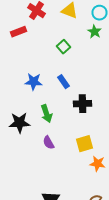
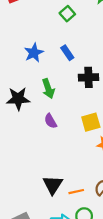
blue star: (34, 82) -> (34, 53), turned -30

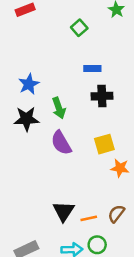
blue star: (34, 53) -> (29, 84), moved
blue rectangle: (67, 53) -> (92, 68), moved, turned -56
purple semicircle: (51, 121) -> (61, 143), size x1.5

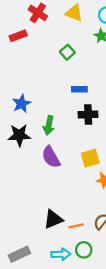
green arrow: (59, 108) -> (49, 125), turned 30
black triangle: (64, 211) -> (53, 219), turned 35

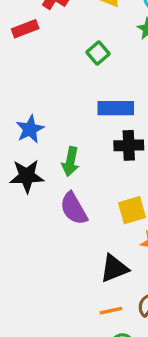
blue rectangle: (79, 89) -> (116, 108), size x1.5
black triangle: (53, 219) -> (114, 268), moved

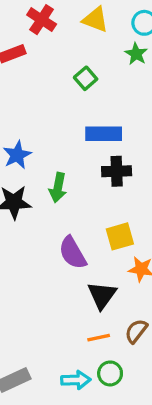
purple semicircle: (74, 209) -> (73, 253), moved
black triangle: (114, 268) -> (102, 295), turned -32

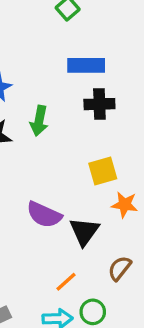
purple semicircle: (73, 253) -> (44, 215), moved, turned -36
orange line: (99, 338) -> (66, 282), moved, turned -30

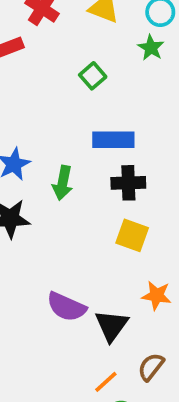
green arrow: (39, 121) -> (63, 183), moved
yellow square: (103, 171) -> (132, 235), moved, turned 36
orange line: (66, 282) -> (106, 382), moved

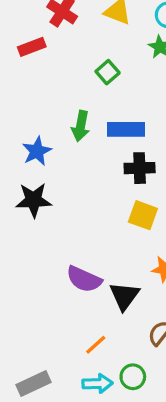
green arrow: (63, 183) -> (81, 126), moved
orange line: (106, 382) -> (96, 345), moved

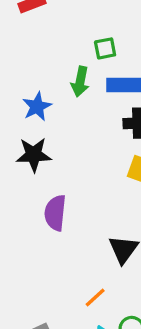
green square: (108, 72) -> (105, 48), moved, turned 30
purple semicircle: (84, 279) -> (55, 213), moved, turned 72

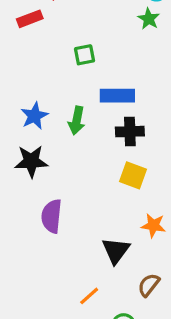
green square: (105, 48) -> (84, 55), moved
green arrow: (80, 82) -> (77, 121), moved

